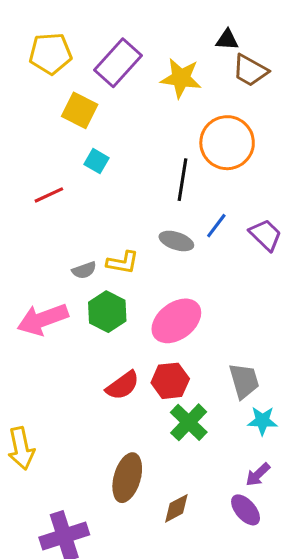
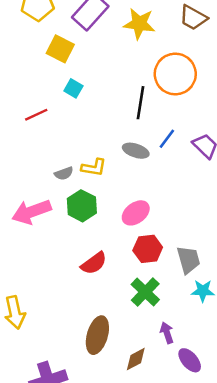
pink ellipse: (176, 321) -> (136, 213), size x0.7
red hexagon: (170, 381) -> (148, 249), moved
purple arrow: (258, 475) -> (167, 333), moved, turned 114

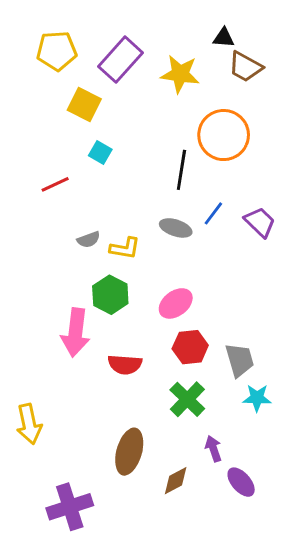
gray semicircle: (64, 173) -> (89, 240), moved
pink arrow: (32, 212) -> (75, 333), moved, turned -63
red semicircle: (94, 263) -> (125, 364), turned 40

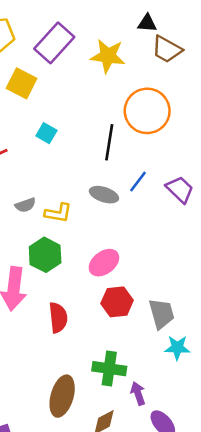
cyan square: (100, 152) -> (46, 133), moved
red semicircle: (125, 364) -> (58, 318), turned -100
green cross: (187, 399) -> (109, 369), moved, turned -36

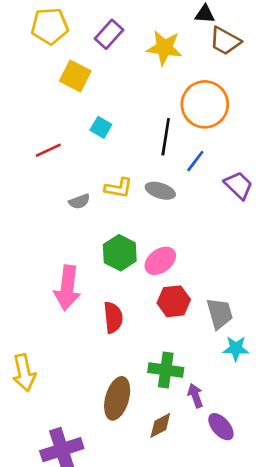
purple rectangle: (54, 43) -> (109, 34), size x0.7
blue line: (138, 182) -> (195, 161), moved
yellow L-shape: (58, 213) -> (118, 188), moved
green hexagon: (45, 255) -> (120, 253), moved

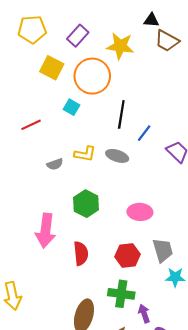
orange circle: (205, 104) -> (92, 76), moved
pink ellipse: (160, 261) -> (140, 212), moved, turned 40
red hexagon: (174, 301) -> (128, 255), moved

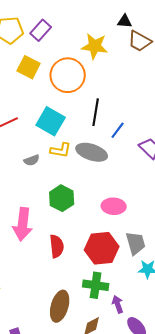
purple rectangle: (78, 36) -> (41, 30), moved
cyan square: (72, 107) -> (51, 121), moved, size x1.8
gray ellipse: (117, 156) -> (92, 152), size x1.4
red hexagon: (128, 255) -> (102, 248), size x1.4

